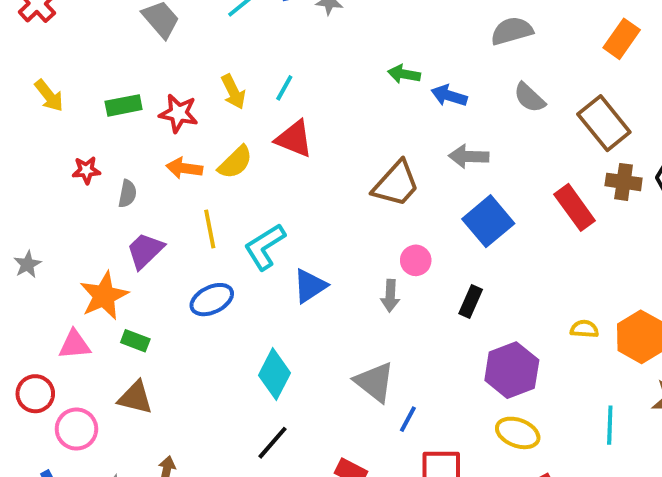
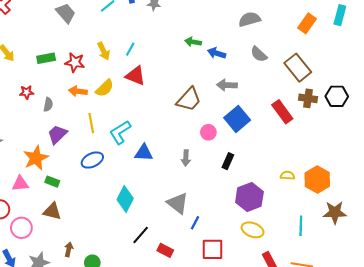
pink circle: (416, 260) -> (208, 132), moved
blue triangle: (310, 286) -> (144, 153), turned 36
black line: (273, 443) -> (141, 235), moved

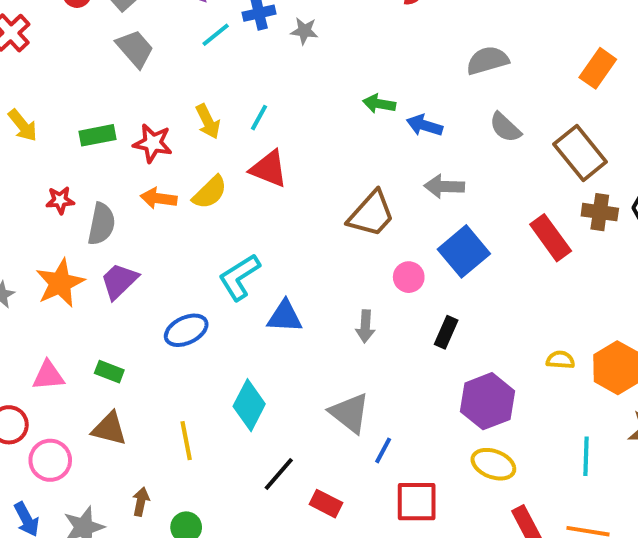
gray semicircle: (48, 105) -> (101, 224), size x1.5
yellow line: (91, 123) -> (186, 441), moved
orange star: (36, 158) -> (60, 283), moved

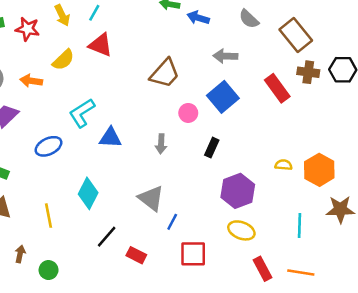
gray arrow: (444, 186) -> (225, 56), moved
orange arrow: (159, 198) -> (31, 81), moved

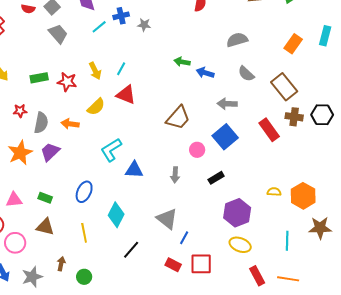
blue ellipse: (49, 146) -> (84, 192), moved, turned -40
black rectangle: (212, 148) -> (216, 178), turned 35
red rectangle: (136, 255) -> (173, 265), moved

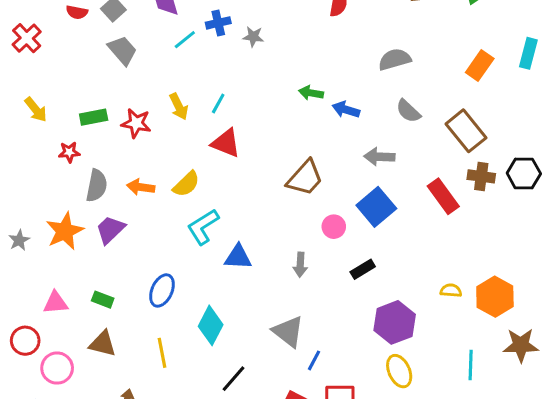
yellow semicircle: (96, 107) -> (186, 184), moved
red star: (20, 111) -> (69, 152), moved
yellow ellipse: (240, 245) -> (399, 371), turned 45

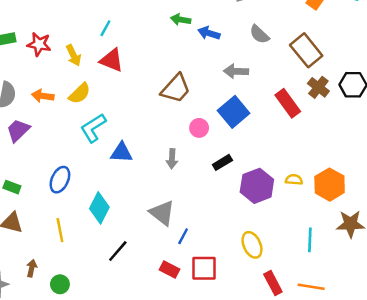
yellow arrow: (179, 107) -> (73, 55), moved
brown cross: (481, 176) -> (318, 87), turned 30
purple hexagon: (395, 322) -> (257, 186), moved

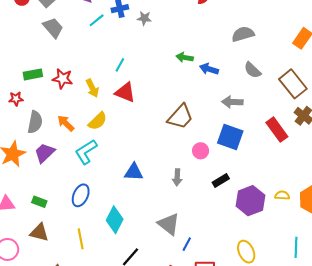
orange arrow: (43, 96) -> (66, 123), turned 36
blue square: (234, 112) -> (230, 137), turned -30
cyan L-shape: (93, 128) -> (86, 152), moved

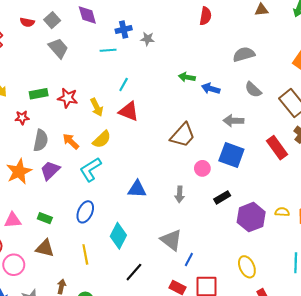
cyan line: (97, 20) -> (108, 50), moved, turned 35

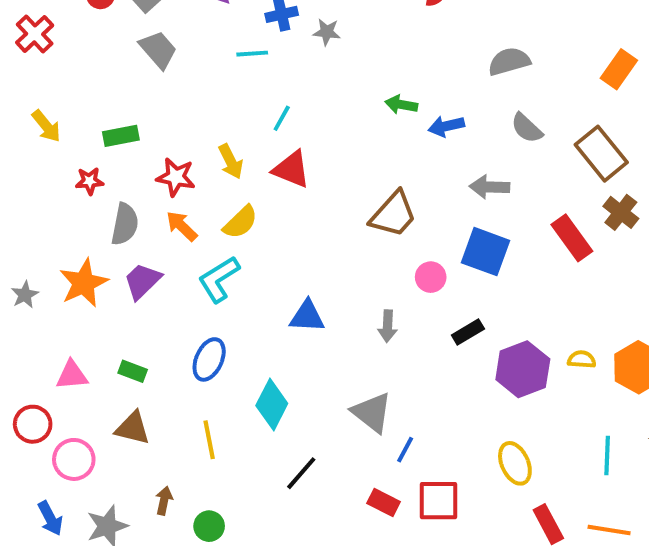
blue arrow: (211, 89) -> (446, 126), turned -30
red star: (68, 98) -> (176, 177), moved

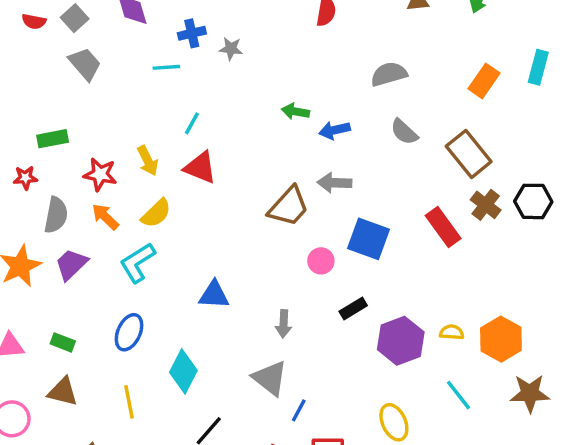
gray arrow: (489, 187) -> (334, 183), moved
gray arrow: (388, 326) -> (284, 324), moved
cyan line: (607, 456) -> (458, 395), moved, turned -40

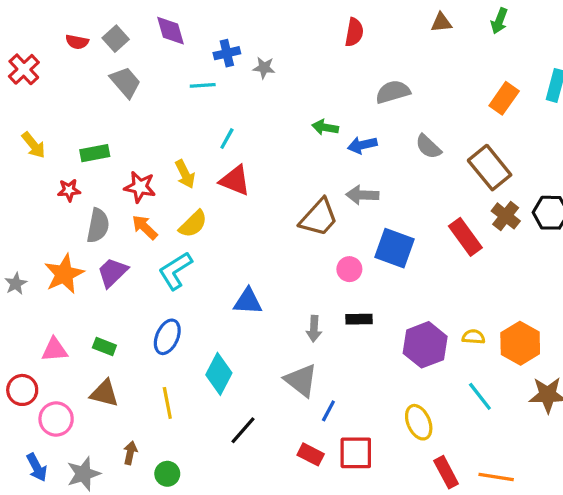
gray semicircle: (389, 74) -> (393, 92), moved
black rectangle: (353, 308) -> (359, 319), moved, turned 30

